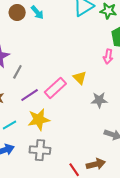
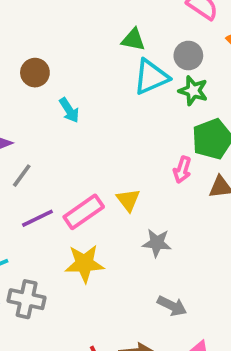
cyan arrow: (37, 12) -> (69, 110), moved
yellow star: (39, 120) -> (84, 264), moved
gray cross: (40, 150) -> (27, 299), moved

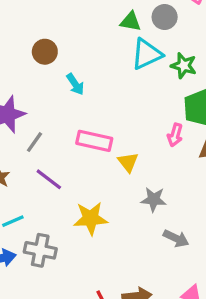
gray circle: (188, 56) -> (165, 17), moved
pink rectangle: (84, 212) -> (94, 141), moved, turned 48
purple line: (37, 218) -> (49, 179), turned 64
gray arrow: (172, 306) -> (176, 238), moved

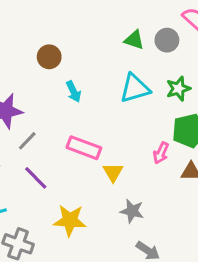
cyan triangle: (147, 54) -> (135, 88), moved
green star: (184, 66) -> (178, 89), turned 30

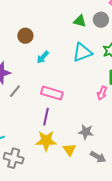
cyan arrow: (74, 92) -> (43, 57), turned 72
yellow triangle: (113, 172) -> (69, 150), moved
purple line: (36, 178) -> (46, 117), moved, turned 60

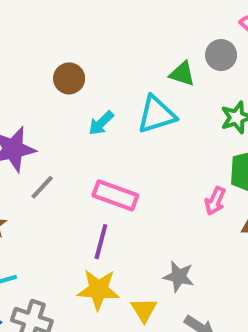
green triangle: (80, 21) -> (182, 74), moved
cyan triangle: (82, 52) -> (157, 115), moved

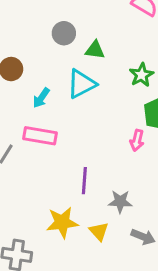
gray circle: (221, 55) -> (64, 33), moved
pink rectangle: (115, 195) -> (40, 136), moved
purple line: (101, 242) -> (84, 181), moved

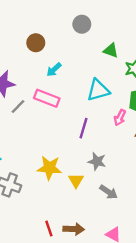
green triangle: (95, 50) -> (111, 51), moved
cyan triangle: (81, 84) -> (98, 90), moved
purple line: (84, 181) -> (83, 128), moved

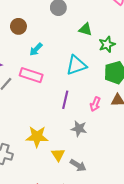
pink arrow: (120, 118) -> (95, 104), moved
yellow triangle: (76, 181) -> (58, 155), moved
gray arrow: (109, 192) -> (78, 165), moved

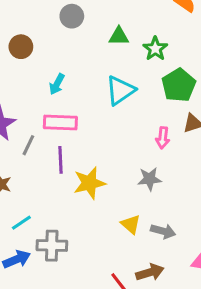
brown circle: (18, 26) -> (21, 47), moved
purple line: (65, 100) -> (61, 160), moved
yellow star: (37, 137) -> (89, 183), moved

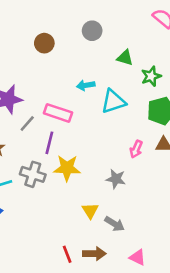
cyan arrow: (57, 84) -> (86, 85), moved, turned 36
gray cross: (52, 246) -> (33, 174), moved

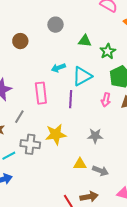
pink rectangle: (58, 113) -> (41, 93), turned 75
gray line: (27, 123) -> (19, 117), moved
purple line: (49, 143) -> (71, 99), moved
pink arrow: (136, 149) -> (106, 100), moved
yellow triangle: (90, 211) -> (80, 164), turned -48

